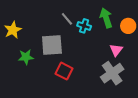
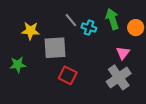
yellow star: (13, 30) -> (31, 31), moved, turned 30
green star: (26, 57) -> (18, 65), moved

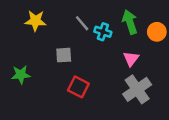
yellow star: (31, 31) -> (35, 21), moved
gray square: (55, 48) -> (64, 55), size x0.6
pink triangle: (123, 53) -> (131, 59), moved

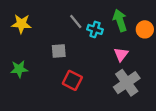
yellow star: (35, 21) -> (21, 24), moved

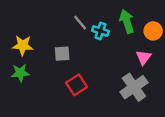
yellow star: (21, 24) -> (23, 45), moved
pink triangle: (121, 54) -> (144, 57), moved
red square: (72, 80) -> (77, 85), turned 30

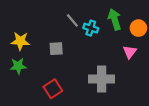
red square: (77, 85) -> (53, 89), moved
gray cross: (134, 87) -> (102, 79), moved, turned 35

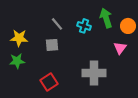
gray line: (72, 20) -> (57, 24), moved

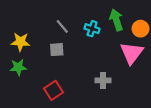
pink triangle: (120, 48) -> (132, 53), size x1.6
gray cross: (94, 73) -> (103, 80), size x0.6

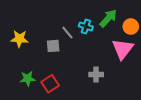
green arrow: (116, 20) -> (108, 18), turned 60
gray line: (62, 26) -> (67, 33), moved
green star: (18, 67) -> (28, 79), moved

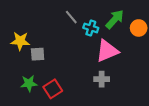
gray line: (67, 33) -> (71, 17), moved
gray square: (53, 46) -> (38, 54), moved
pink triangle: (123, 49) -> (107, 51), moved, turned 30

